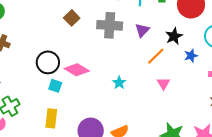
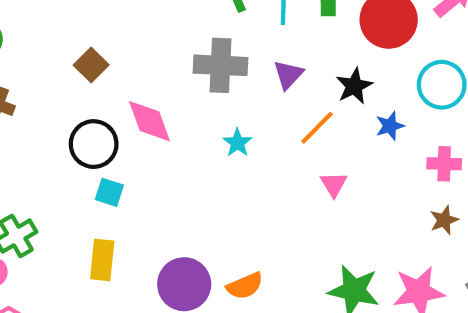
brown square: (72, 18) -> (91, 65), moved
pink diamond: (77, 70) -> (149, 121), moved, turned 40
cyan star: (119, 83) -> (237, 143), moved

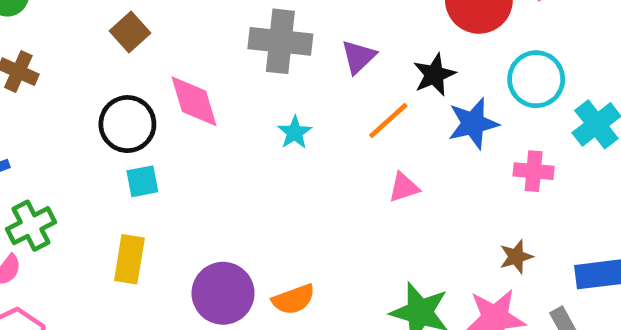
blue star: (390, 126) -> (473, 123), size x1.5
pink triangle: (334, 184) -> (404, 187), turned 40
cyan square: (109, 192) -> (142, 181), turned -32
brown star: (444, 220) -> (516, 257), moved

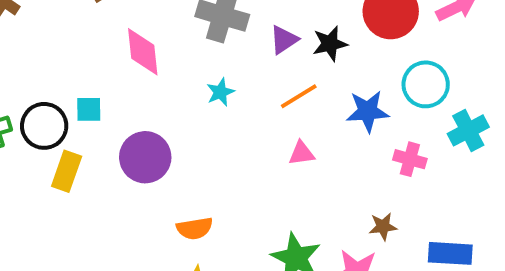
black star: (434, 75) -> (330, 44), moved
black circle: (127, 124) -> (44, 126), moved
purple circle: (223, 293) -> (145, 157), moved

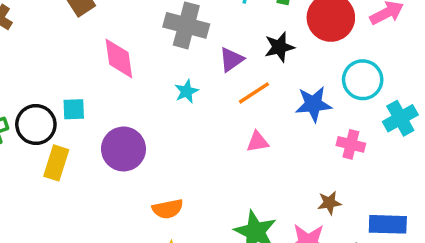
purple triangle: (284, 40) -> (231, 59), moved

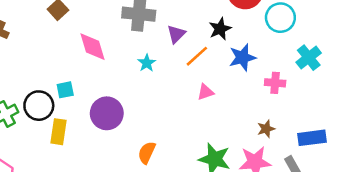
black star: (279, 47) -> (220, 29), moved
cyan circle: (363, 80) -> (280, 18), moved
orange semicircle: (168, 209) -> (147, 153), turned 135

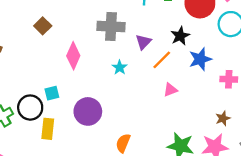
pink diamond: (93, 47) -> (73, 56), turned 44

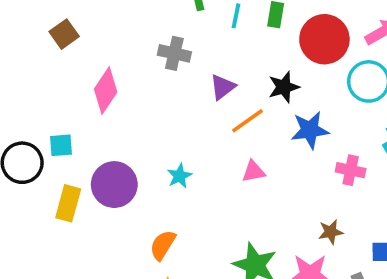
gray cross: (111, 27) -> (174, 53), size x0.7
cyan star: (120, 67) -> (179, 176), moved
yellow rectangle: (48, 129) -> (68, 203), moved

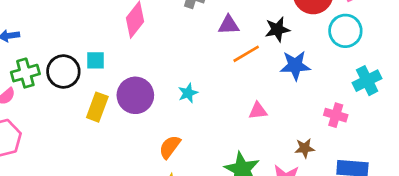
purple triangle: (223, 87) -> (229, 25), turned 30
pink cross: (351, 170) -> (336, 115), moved
pink triangle: (253, 171) -> (258, 111), moved

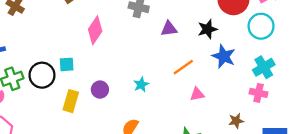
orange line: (246, 54) -> (183, 67), moved
blue star: (295, 65) -> (224, 56), turned 30
cyan cross: (367, 81) -> (264, 67), moved
purple circle: (135, 95) -> (100, 90), size x0.6

